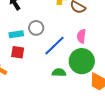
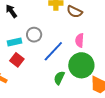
red square: (18, 52) -> (17, 60), turned 32
green semicircle: (59, 73) -> (59, 78), turned -64

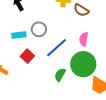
red square: (17, 60) -> (27, 56), moved

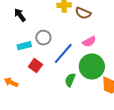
pink semicircle: (84, 39) -> (89, 42), turned -120

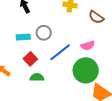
brown semicircle: (83, 13) -> (96, 17), moved
green semicircle: (70, 80) -> (37, 77), moved, turned 56

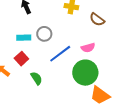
red square: (30, 59) -> (21, 59), moved
green semicircle: (37, 77) -> (36, 78), turned 56

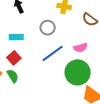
gray circle: (44, 34) -> (48, 28), moved
green semicircle: (36, 78) -> (13, 76), moved

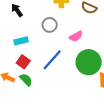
pink semicircle: (80, 48) -> (76, 36), moved
blue line: (53, 53) -> (52, 60), moved

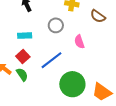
pink semicircle: (76, 36) -> (79, 42), turned 88
green circle: (89, 62) -> (72, 84), moved

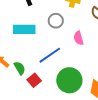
cyan rectangle: (25, 36) -> (24, 29), size x1.5
red square: (23, 57) -> (34, 80), moved

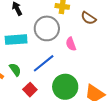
gray circle: (56, 21) -> (47, 28), size x1.6
green semicircle: (20, 68) -> (15, 70), moved

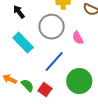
cyan rectangle: (16, 40) -> (23, 43), turned 60
green semicircle: (15, 70) -> (27, 85), moved

